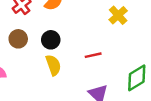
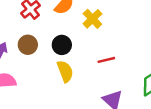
yellow cross: (118, 15) -> (92, 19), moved

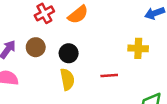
yellow cross: (92, 19) -> (138, 48), moved, turned 36

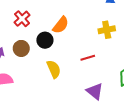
orange semicircle: (78, 15) -> (61, 25), moved
black circle: (69, 53) -> (45, 40), moved

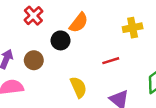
brown circle: (21, 48) -> (34, 60), moved
yellow semicircle: (54, 69) -> (78, 87), moved

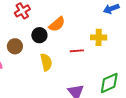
red line: (111, 61) -> (77, 51), moved
yellow semicircle: (78, 87) -> (46, 62), moved

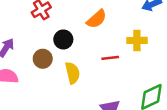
orange semicircle: (57, 24) -> (97, 19), moved
brown circle: (15, 46) -> (43, 59), moved

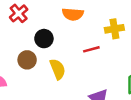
orange semicircle: (97, 19) -> (73, 14), turned 55

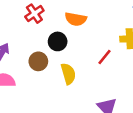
orange semicircle: (73, 14) -> (76, 19), moved
red line: (91, 49) -> (104, 57), turned -42

